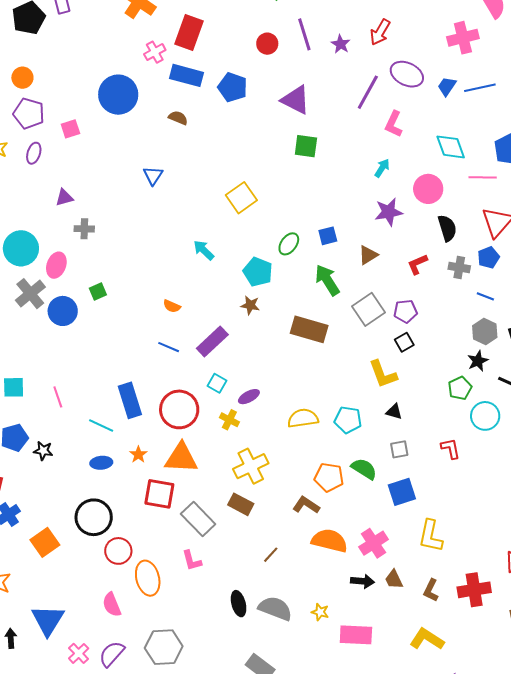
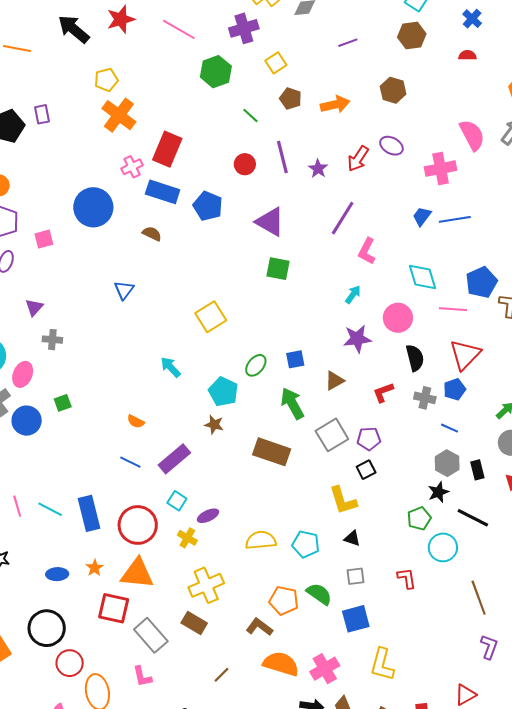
purple ellipse: (407, 74) -> (391, 146), moved, size x0.7
purple triangle: (64, 198) -> (34, 307), turned -36
cyan line: (101, 426) -> (50, 509), moved

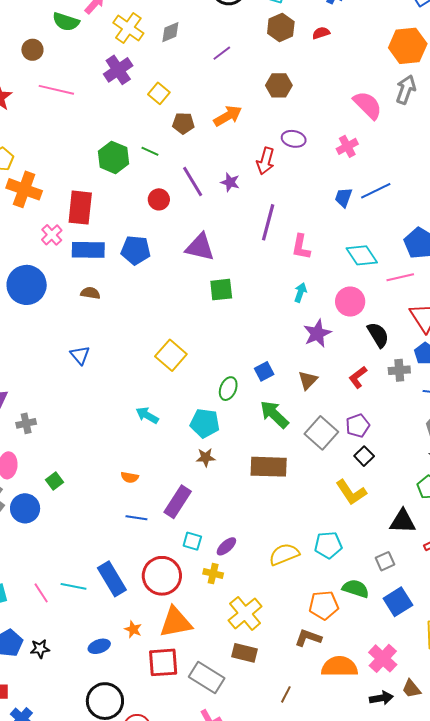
red semicircle: (467, 55) -> (321, 33), moved
green hexagon: (216, 72) -> (113, 157), moved
pink cross: (441, 169) -> (347, 146), size x0.7
black triangle: (352, 538) -> (403, 521), moved, size x1.6

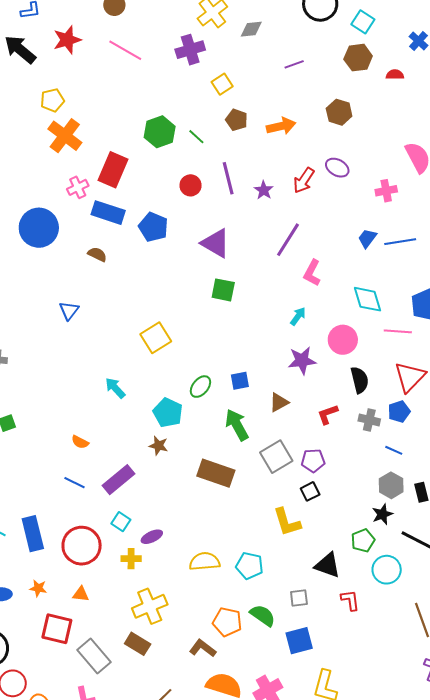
yellow cross: (213, 574) -> (131, 559), turned -30
orange triangle: (176, 622) -> (81, 594), size x0.5
orange star: (133, 629) -> (38, 588), turned -30

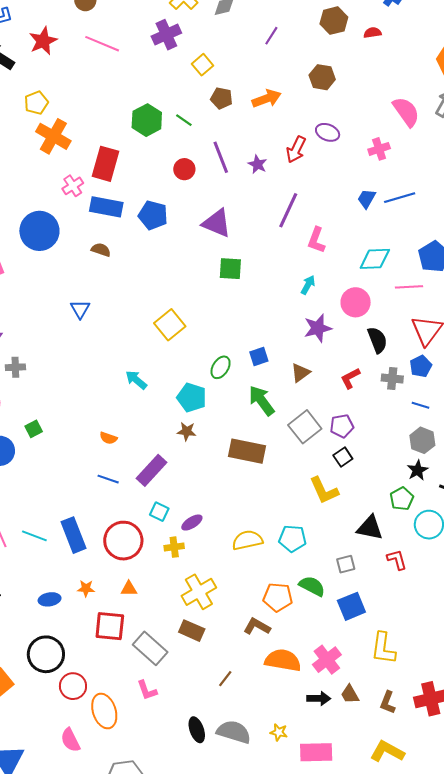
purple line: (294, 64) -> (271, 36), turned -30
cyan diamond: (368, 299) -> (375, 259), turned -68

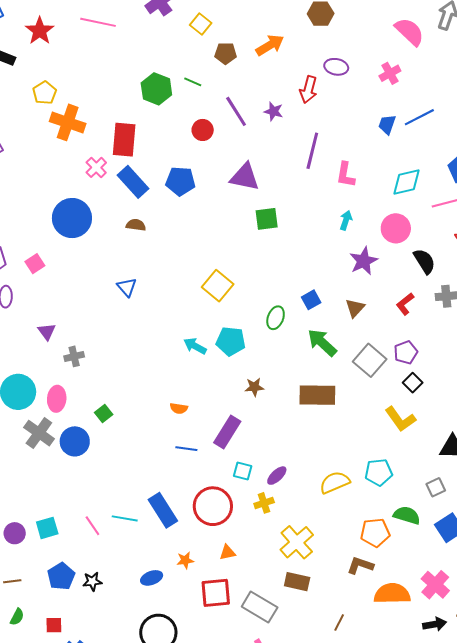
blue rectangle: (106, 207) -> (133, 182), turned 48
cyan pentagon: (192, 397) -> (231, 341), moved

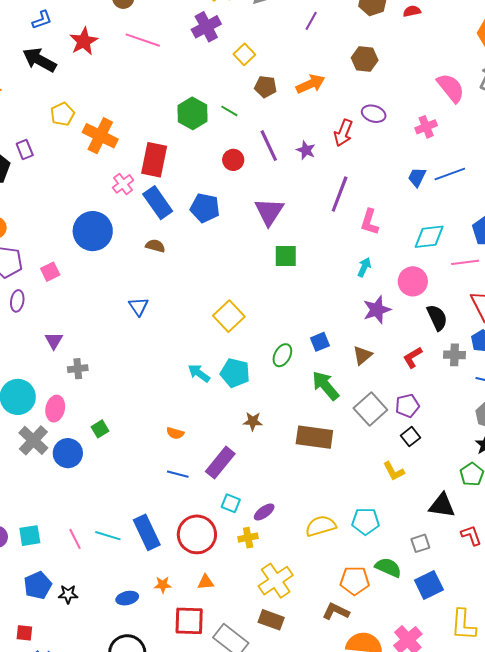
yellow pentagon: (45, 93) -> (62, 114), moved
purple triangle: (245, 177) -> (269, 212), turned 44
yellow L-shape: (400, 419) -> (394, 471), size x0.7

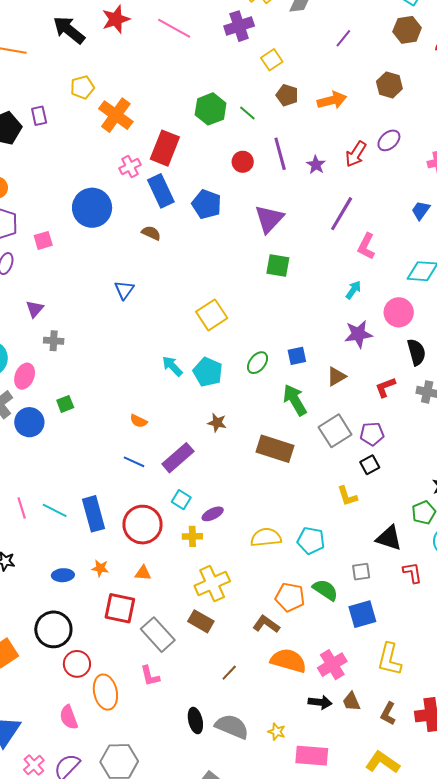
purple ellipse: (374, 114) -> (389, 140), turned -70

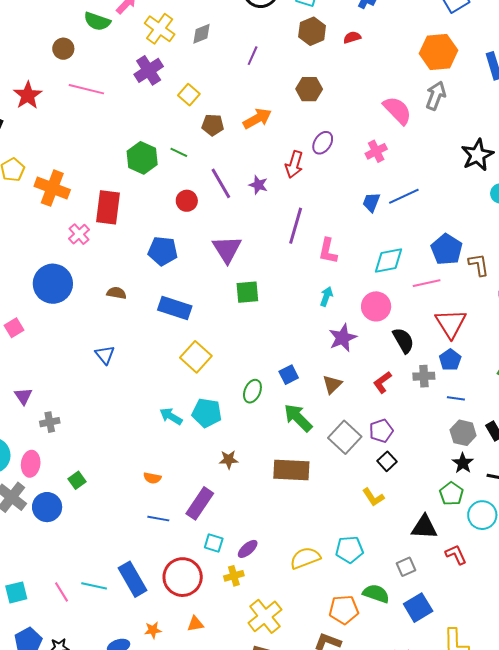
blue rectangle: (161, 191) -> (175, 308), moved, turned -32

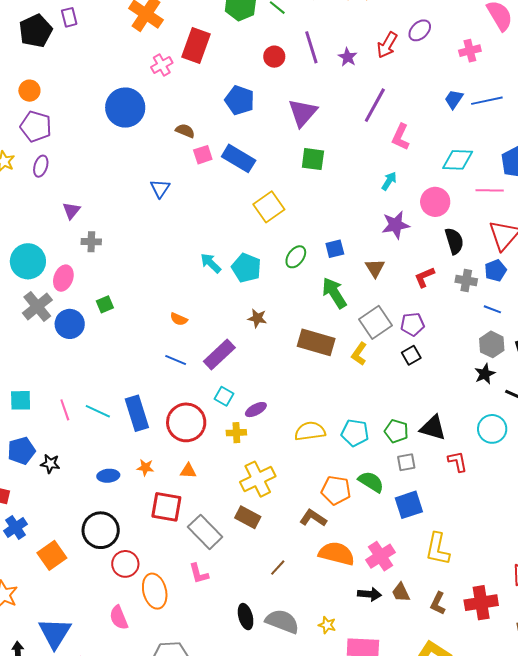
pink square: (14, 328) -> (203, 155), moved
yellow square: (196, 357) -> (269, 207), moved
brown triangle: (332, 384) -> (375, 268), turned -30
green pentagon: (451, 494) -> (396, 431), moved, turned -30
yellow L-shape: (373, 497) -> (359, 354), moved, turned 55

